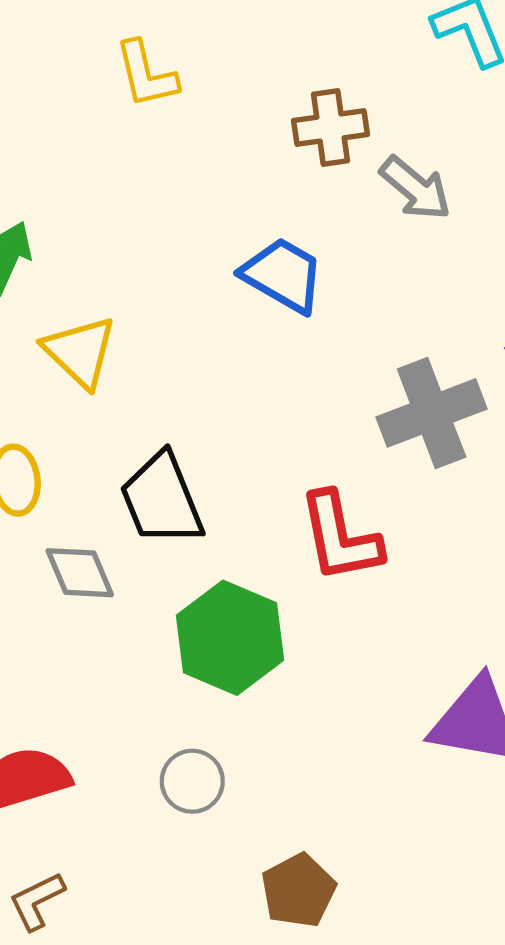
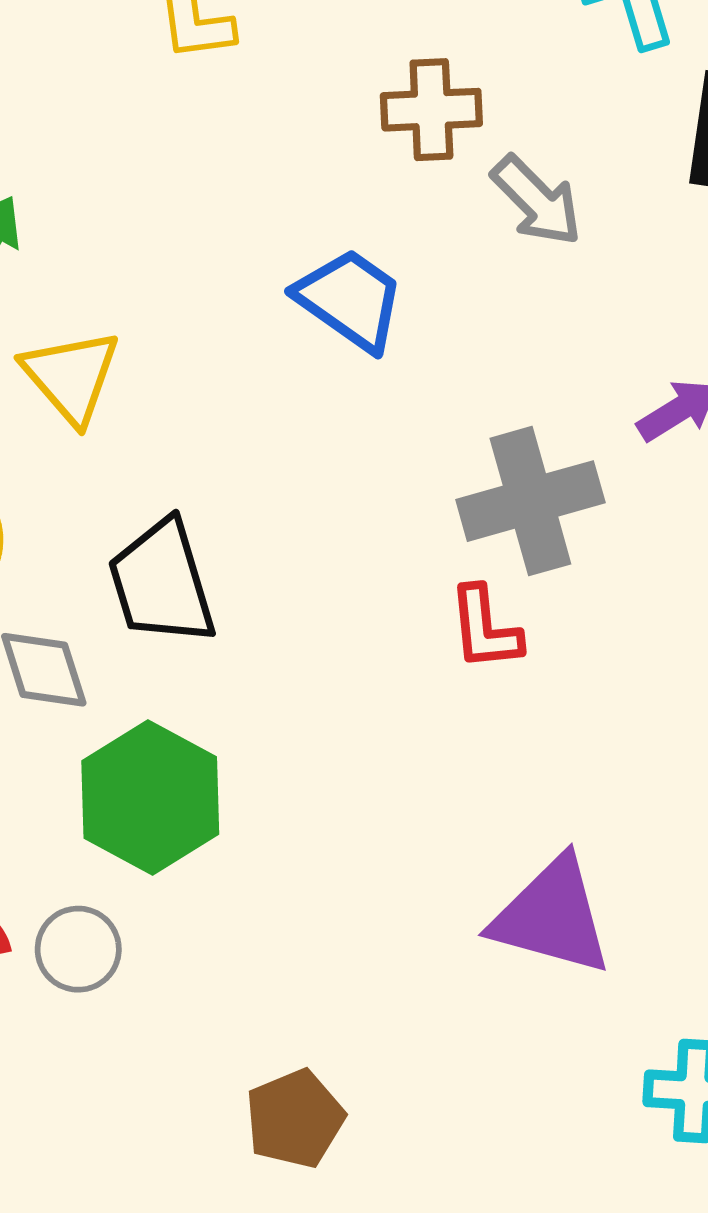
red L-shape: (340, 537) -> (485, 628), moved, size x0.7
green hexagon: (230, 638) -> (150, 798), moved
gray circle: (192, 781) -> (78, 949), moved

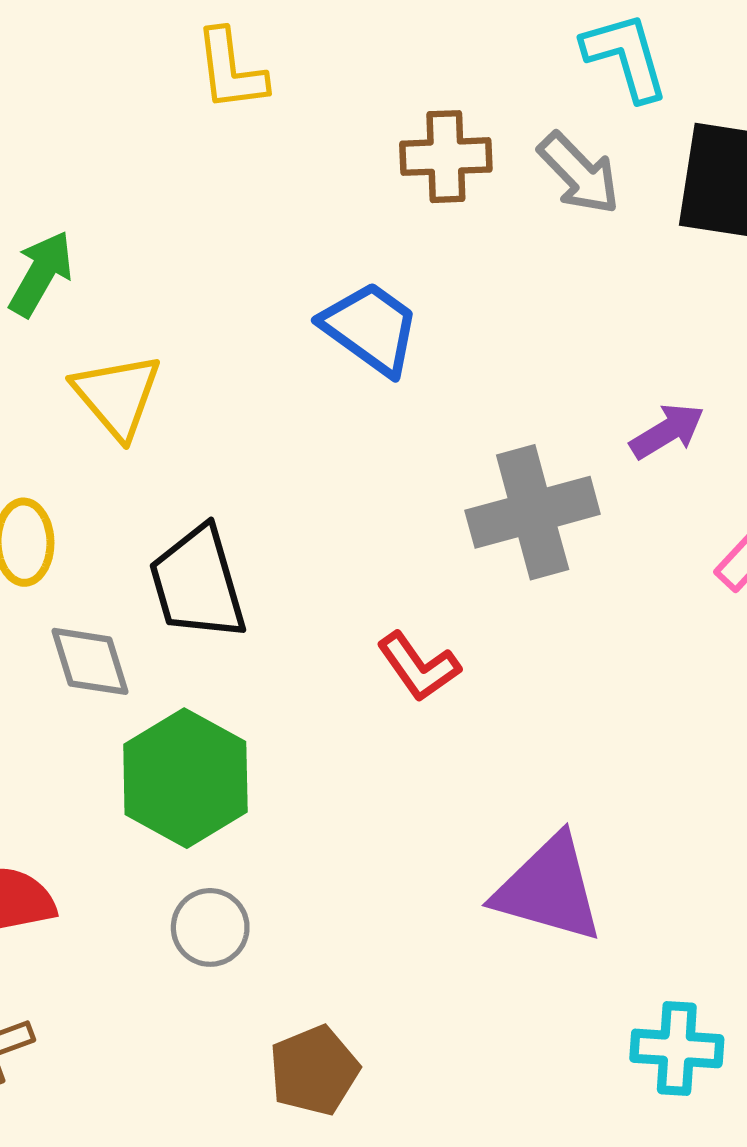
gray arrow: (537, 201) -> (579, 173), moved
red L-shape: (485, 628) -> (418, 667), moved, turned -30
gray circle: (78, 949) -> (210, 927), moved

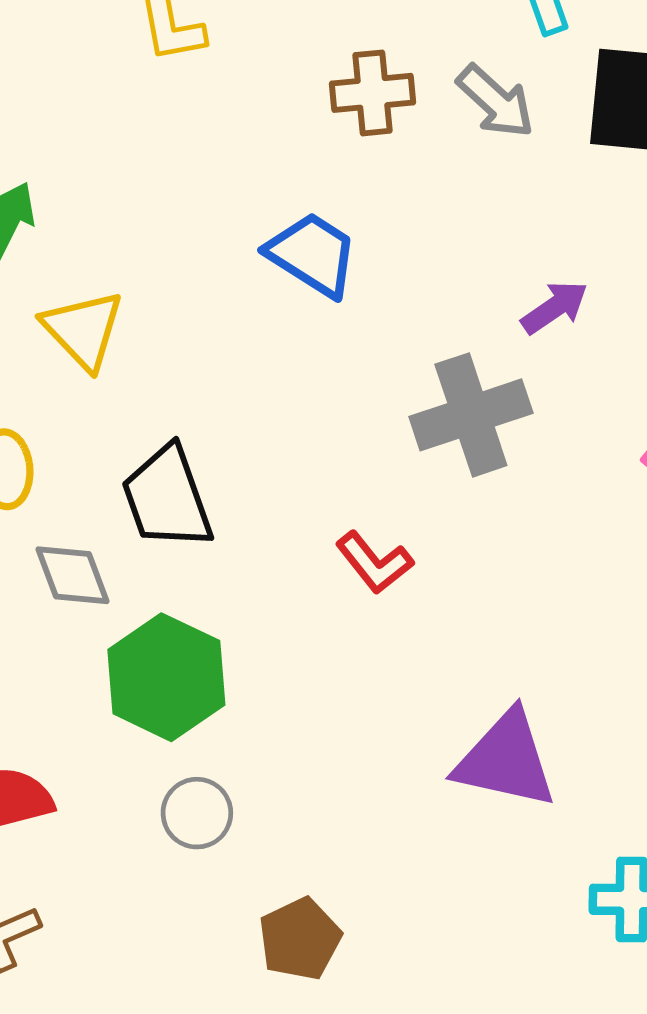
purple arrow: (667, 431) -> (555, 307), moved

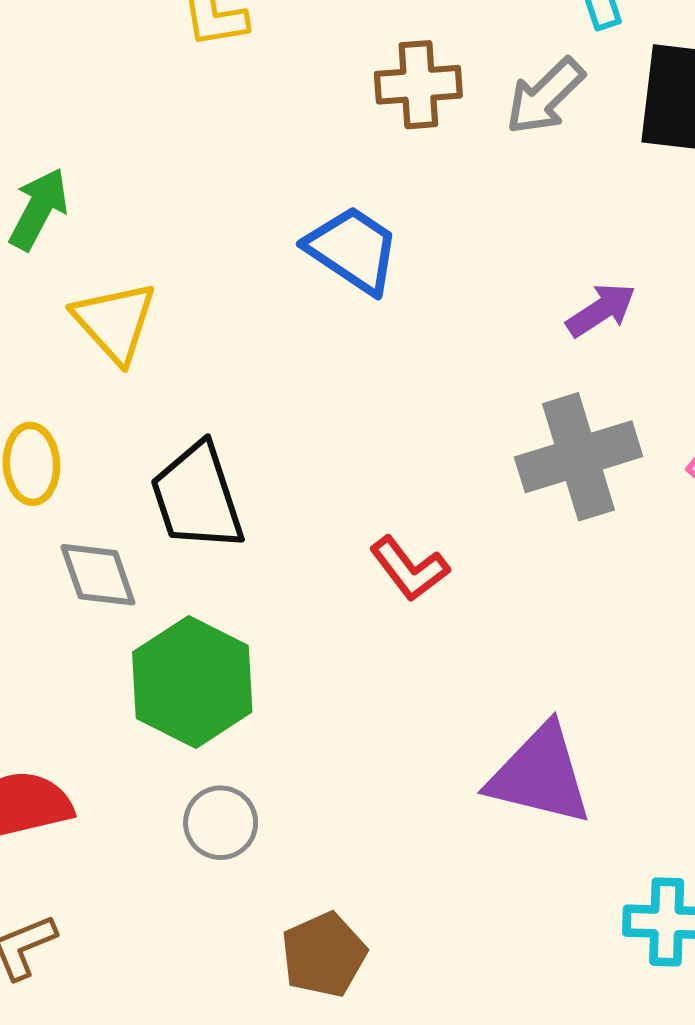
gray arrow: (496, 101) -> (545, 96), turned 92
gray cross: (471, 415) -> (579, 457), moved

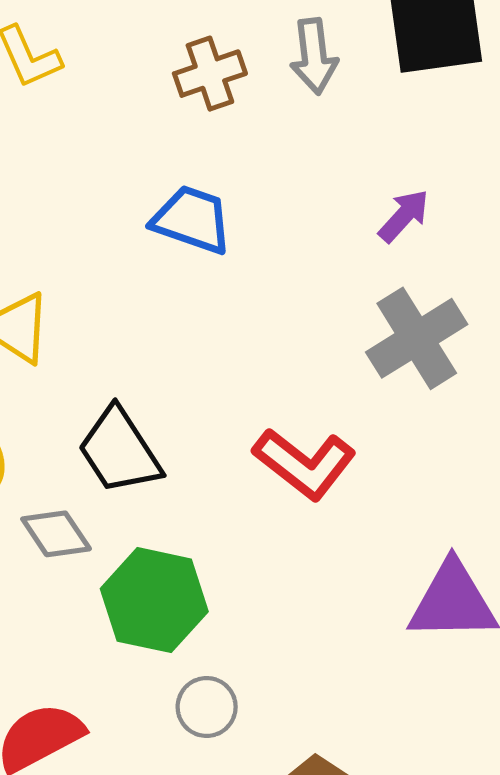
gray arrow: (545, 96) -> (314, 56), turned -38
red L-shape: (409, 569) -> (304, 464), size x1.5

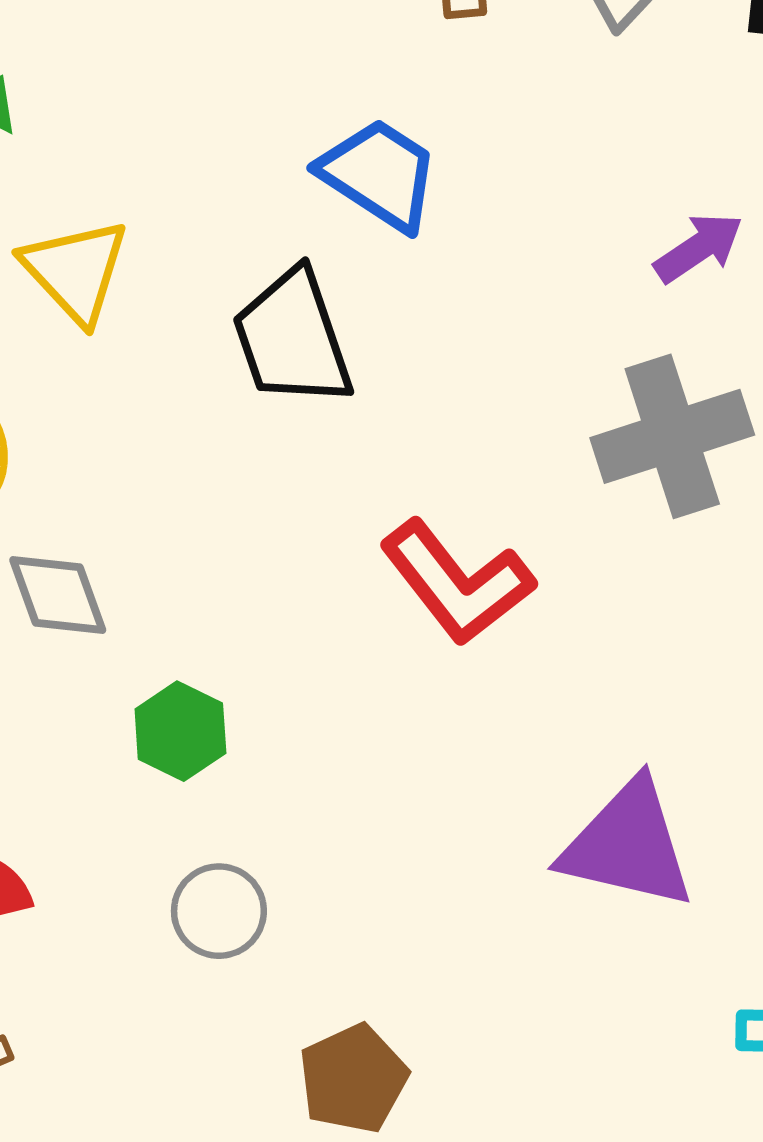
black trapezoid: (119, 451) -> (293, 338), moved
green hexagon: (154, 600) -> (180, 731), size x0.6

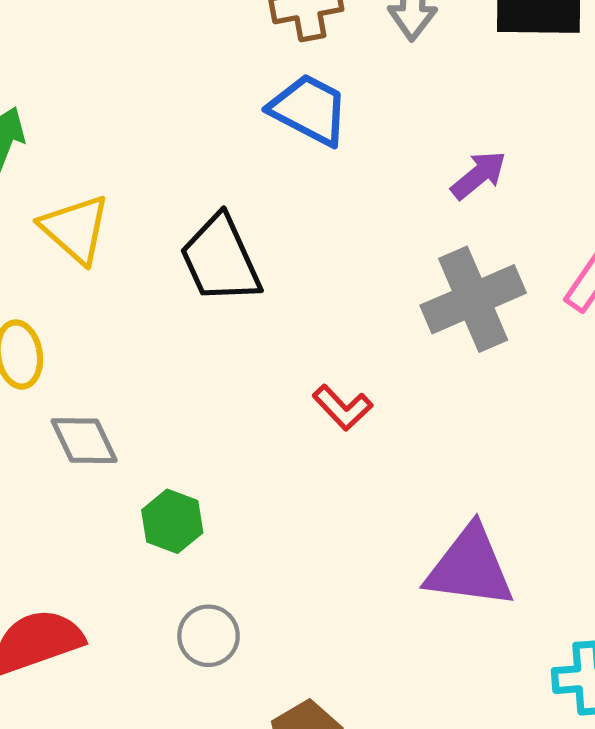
blue trapezoid: (379, 174) -> (309, 109), moved
red L-shape: (457, 582) -> (342, 408), size x0.6

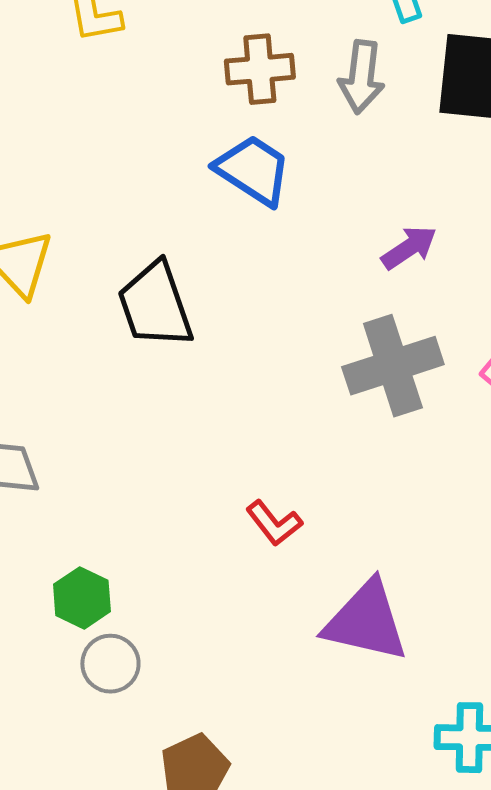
red L-shape: (342, 408) -> (274, 523), moved
green hexagon: (172, 521) -> (82, 598), moved

